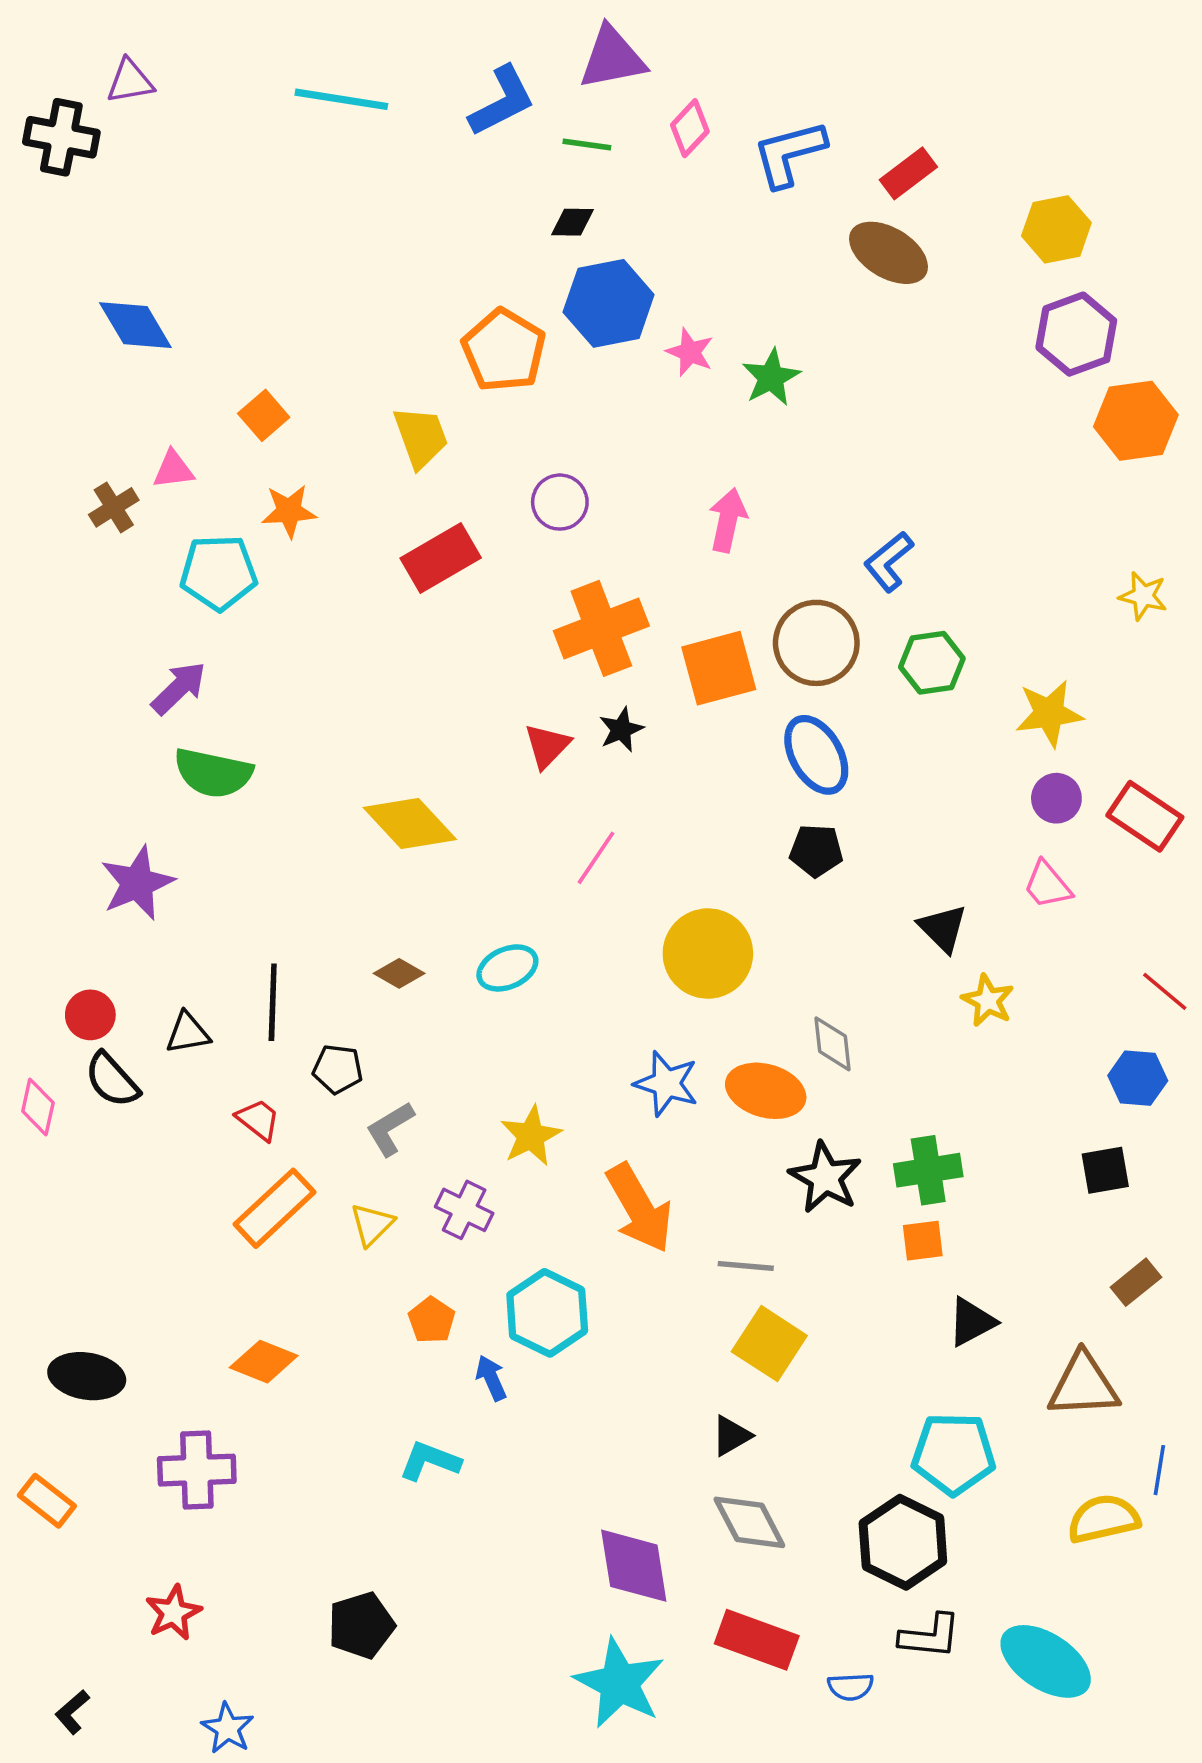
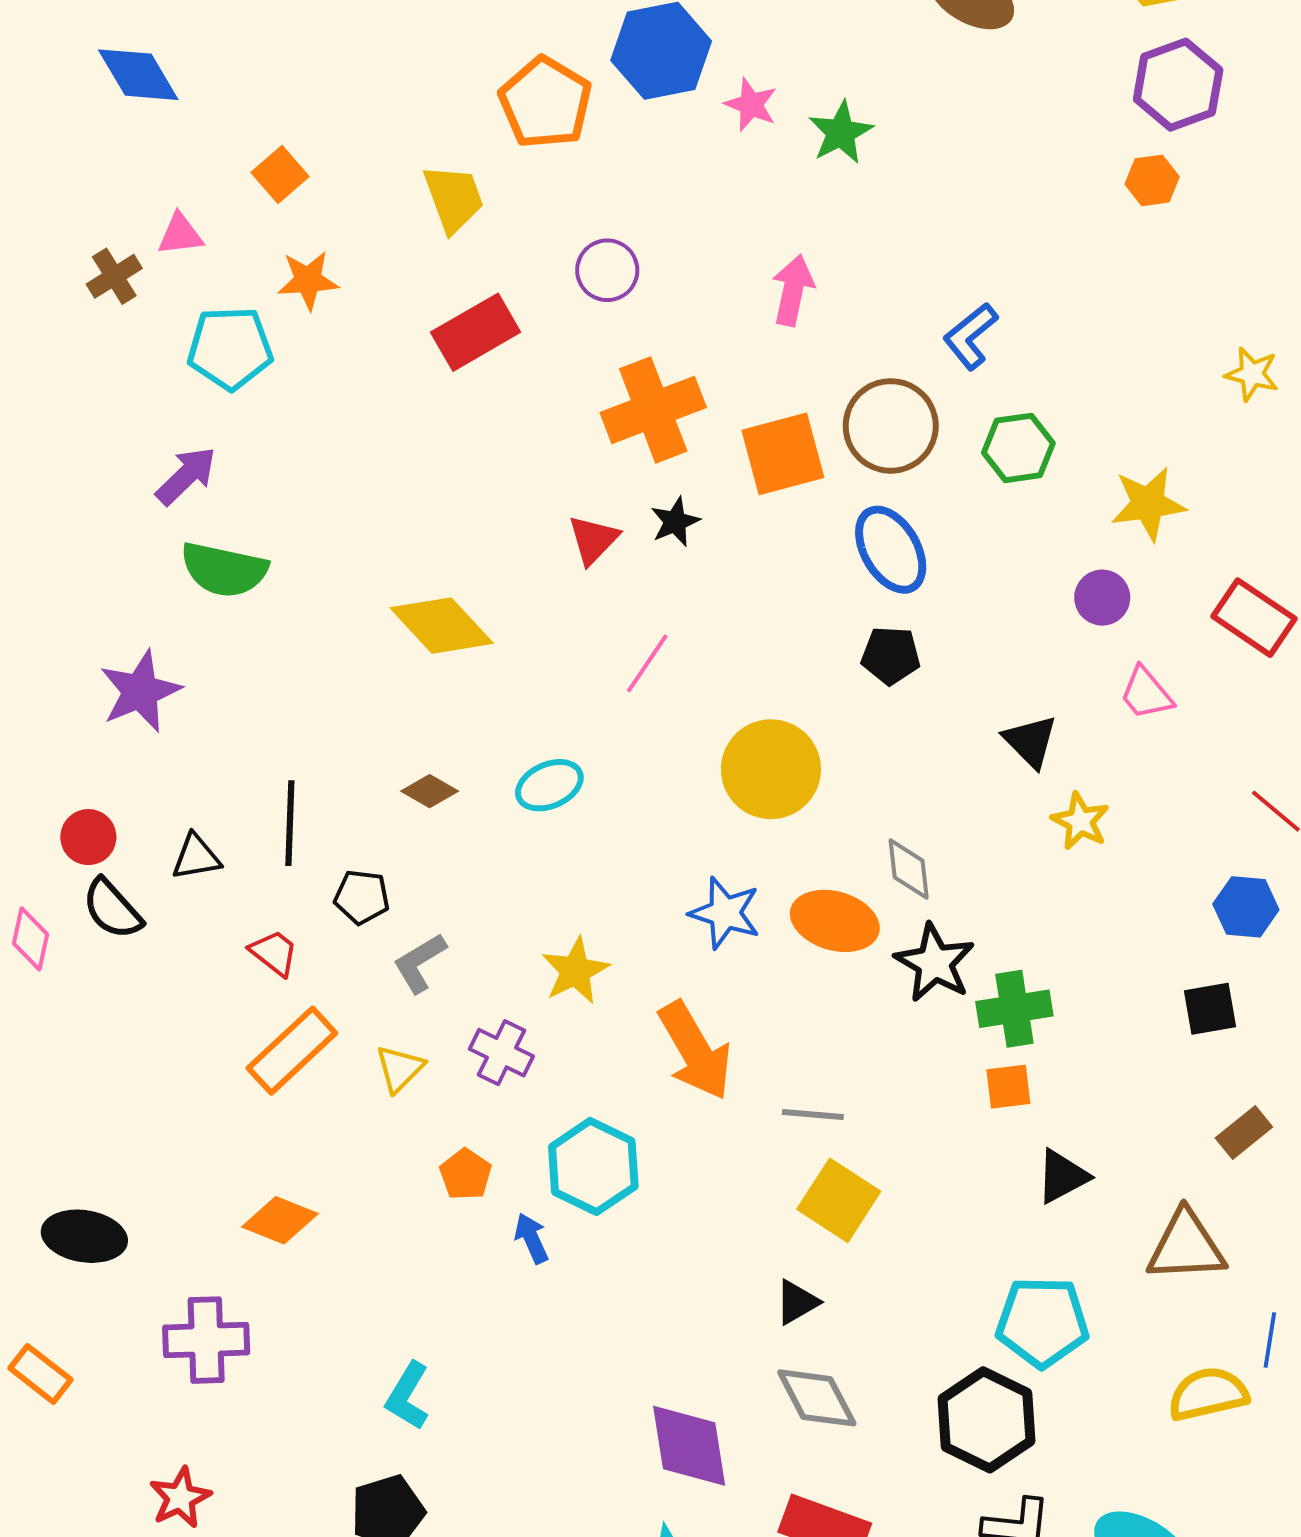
orange hexagon: (1136, 421) -> (1152, 180), moved, size x0.6
purple circle: (1056, 798) -> (1102, 598), moved
black star: (825, 1177) -> (935, 963), moved
cyan L-shape: (430, 1461) -> (408, 1396), moved, turned -80

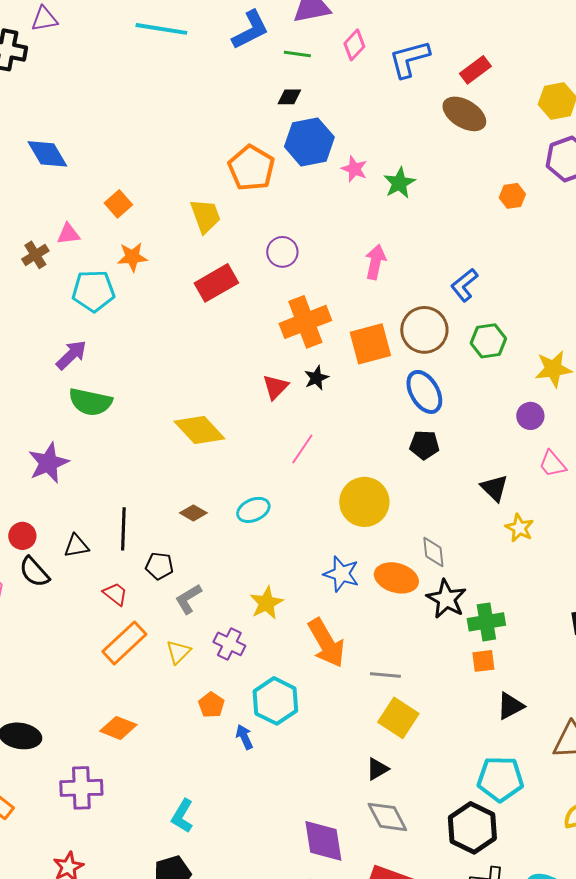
orange hexagon: (1152, 180) -> (512, 196), moved

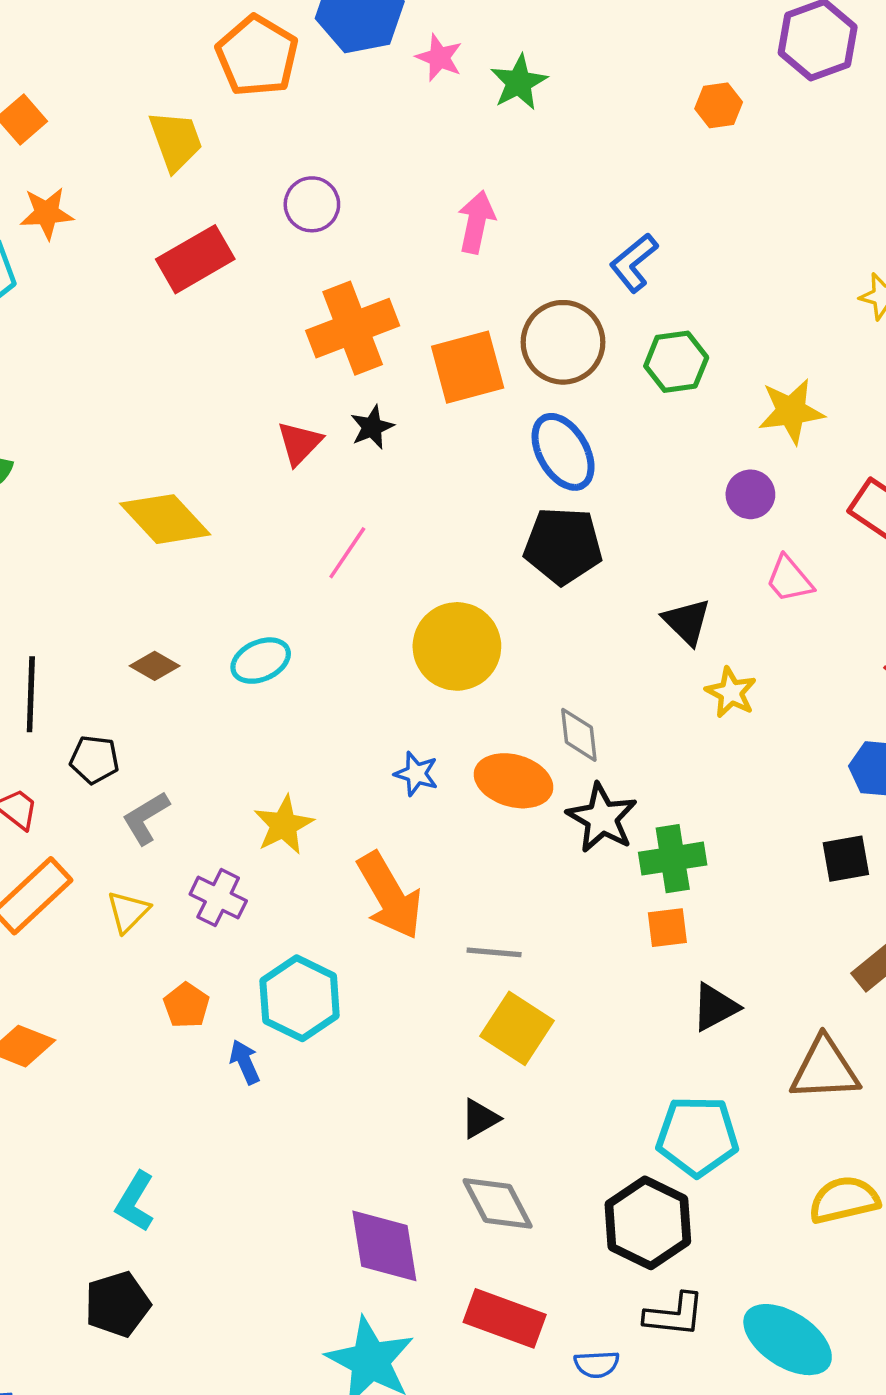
black pentagon: (424, 445) -> (563, 546), size x1.5
blue star: (341, 574) -> (416, 774), size x0.7

